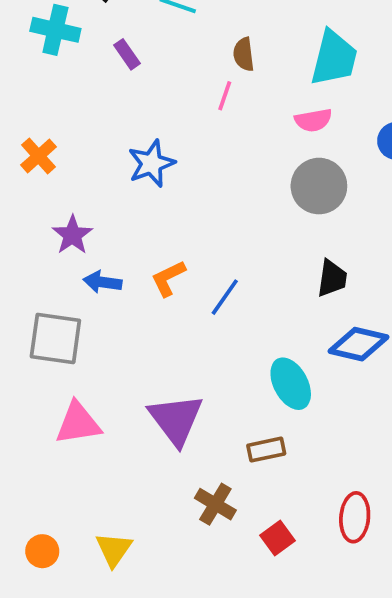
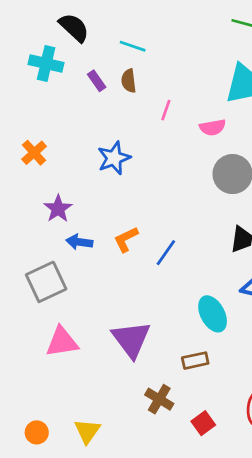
brown semicircle: (244, 54) -> (129, 81), moved
pink semicircle: (313, 120) -> (213, 127), moved
gray square: (55, 339) -> (46, 282), turned -33

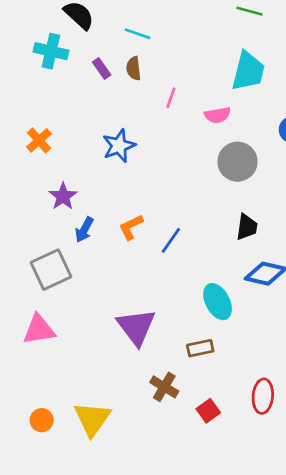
blue arrow: (79, 242) -> (84, 230), turned -70
pink triangle: (62, 342) -> (39, 330), moved
yellow triangle: (87, 431) -> (92, 419), size x1.4

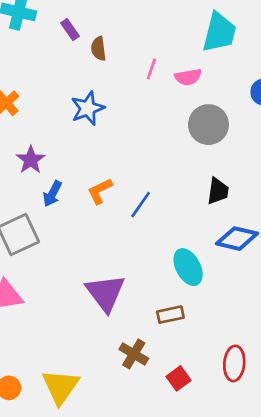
brown semicircle: (134, 68) -> (98, 49), moved
pink line: (171, 98) -> (151, 69), moved

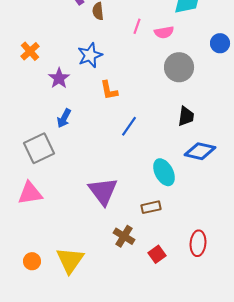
purple star: (31, 160) -> (59, 78), moved
orange L-shape: (100, 191) -> (109, 90), moved, turned -75

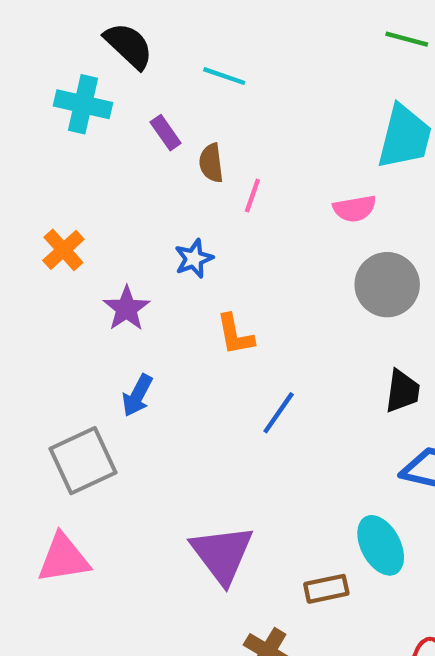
pink line: (137, 26) -> (252, 196), moved
blue star: (90, 55) -> (194, 259), size x0.7
cyan ellipse: (164, 172) -> (381, 545), moved

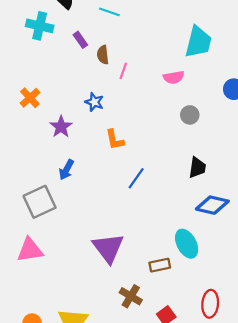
blue star: (194, 259) -> (94, 102), turned -30
gray circle: (387, 285) -> (190, 115), size x0.6

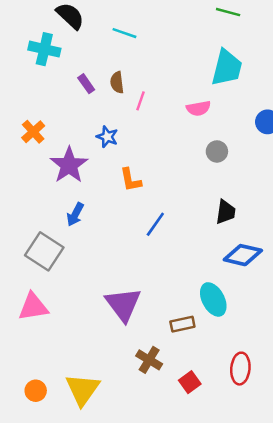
purple rectangle: (80, 40) -> (86, 84), moved
purple star: (61, 127) -> (69, 165), size x1.4
gray square: (40, 202) -> (44, 251), turned -32

